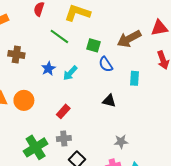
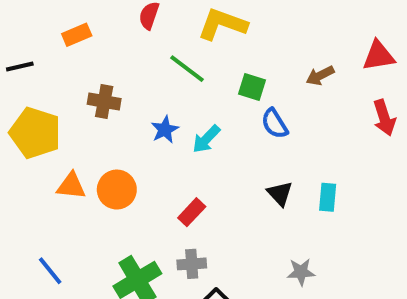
brown arrow: (129, 39) -> (320, 76), size x0.6
cyan rectangle: (135, 78) -> (328, 197), moved
black triangle: (109, 101) -> (280, 194), turned 32

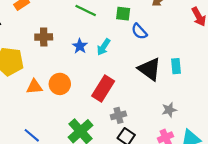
black triangle: (280, 194) -> (150, 69), size x1.6
red rectangle: (192, 212) -> (103, 89), size x1.6
gray cross: (192, 264) -> (118, 115), moved

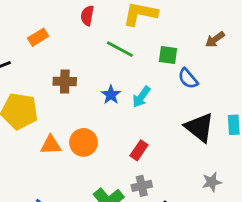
red rectangle: (103, 89) -> (139, 150), size x0.6
gray star: (169, 110) -> (212, 182), moved
gray cross: (118, 115) -> (142, 186), moved

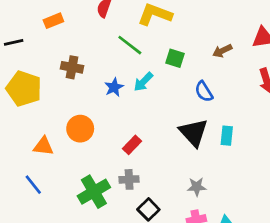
blue semicircle: (188, 78) -> (204, 92), moved
cyan arrow: (141, 97) -> (143, 82), moved
orange triangle: (51, 145) -> (43, 146), moved

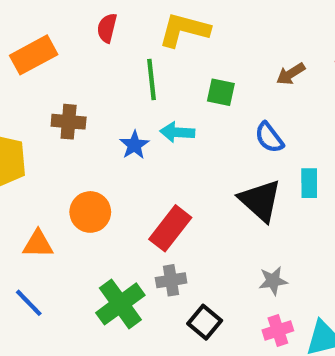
orange rectangle: (53, 21) -> (34, 55), size x1.5
green line: (130, 45) -> (152, 80), turned 52
cyan arrow: (143, 82) -> (177, 132), turned 55
cyan rectangle: (227, 136) -> (309, 183), moved
red rectangle: (132, 145) -> (170, 228), size x1.5

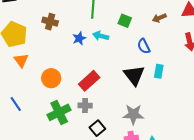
orange circle: (90, 212) -> (51, 78), moved
orange triangle: (38, 244) -> (21, 60), moved, turned 42
gray star: (273, 281) -> (133, 114), size x1.5

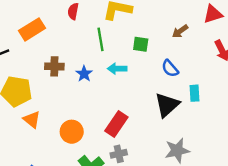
blue star: (79, 38) -> (84, 74), moved
black triangle: (134, 75) -> (167, 105), turned 40

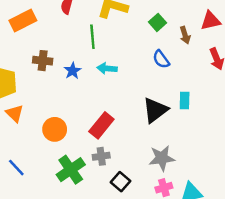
brown arrow: (180, 31) -> (185, 35), moved, turned -77
green square: (141, 44) -> (157, 22), moved, turned 35
blue semicircle: (170, 68) -> (161, 59), moved

